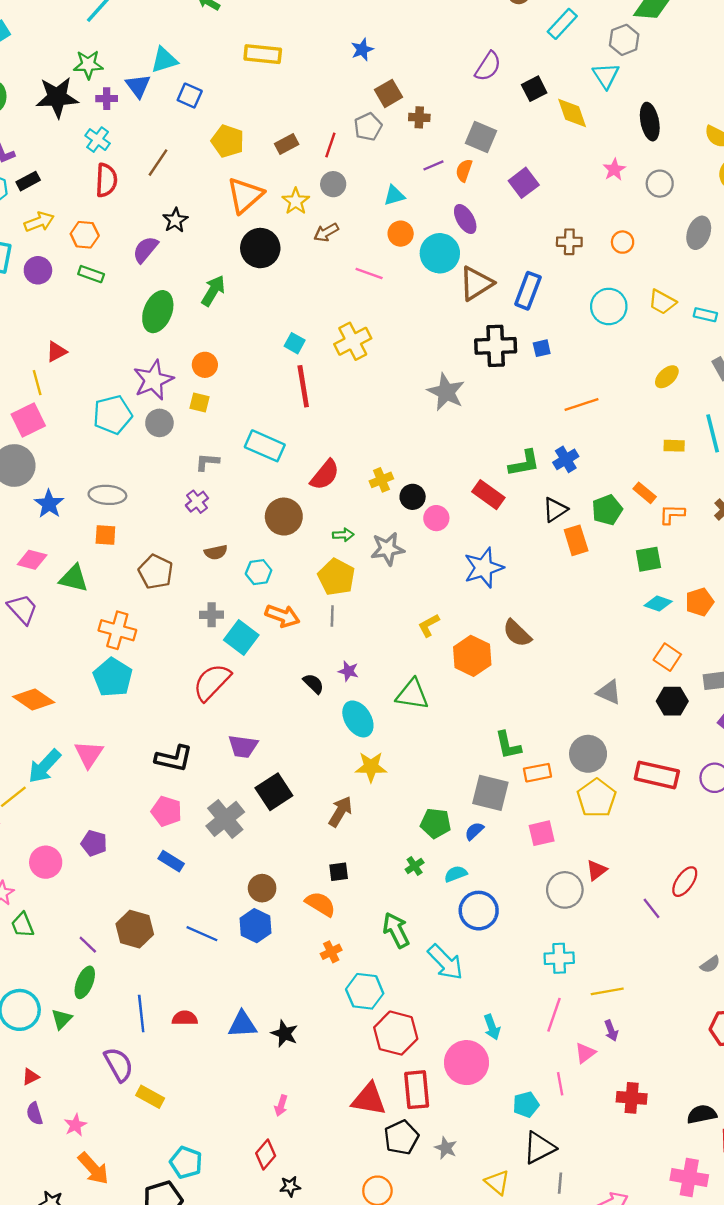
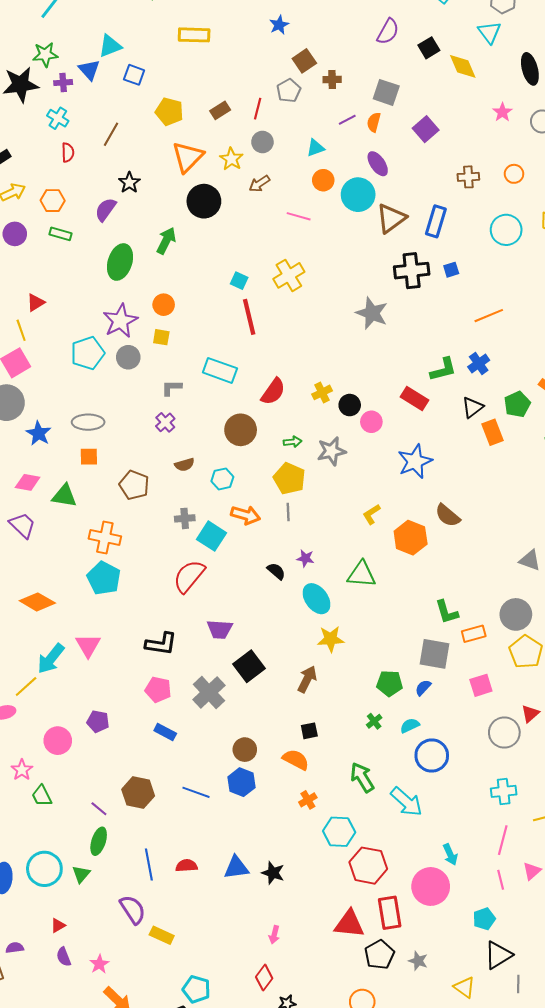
red semicircle: (106, 180) -> (68, 152), size x0.7
pink line: (560, 1084) -> (501, 880), moved

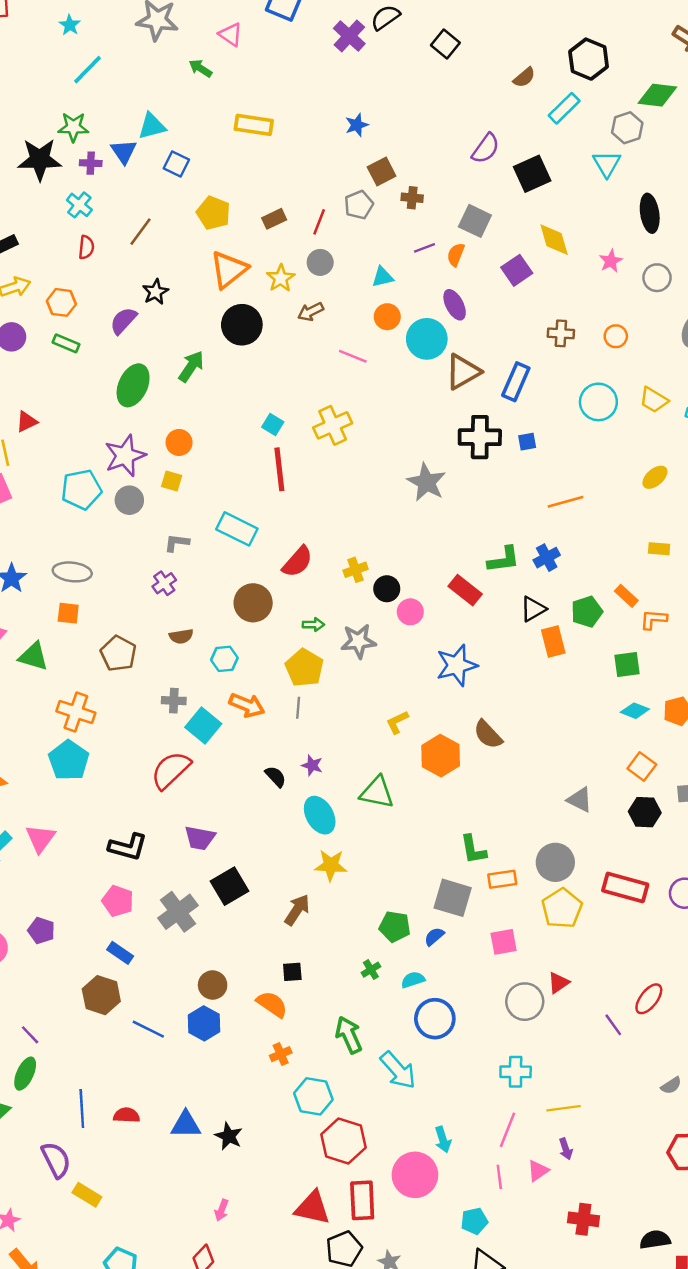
black square: (429, 48) -> (532, 174), size x1.4
yellow diamond: (463, 66) -> (554, 240), moved
brown hexagon: (138, 793) -> (101, 995), moved

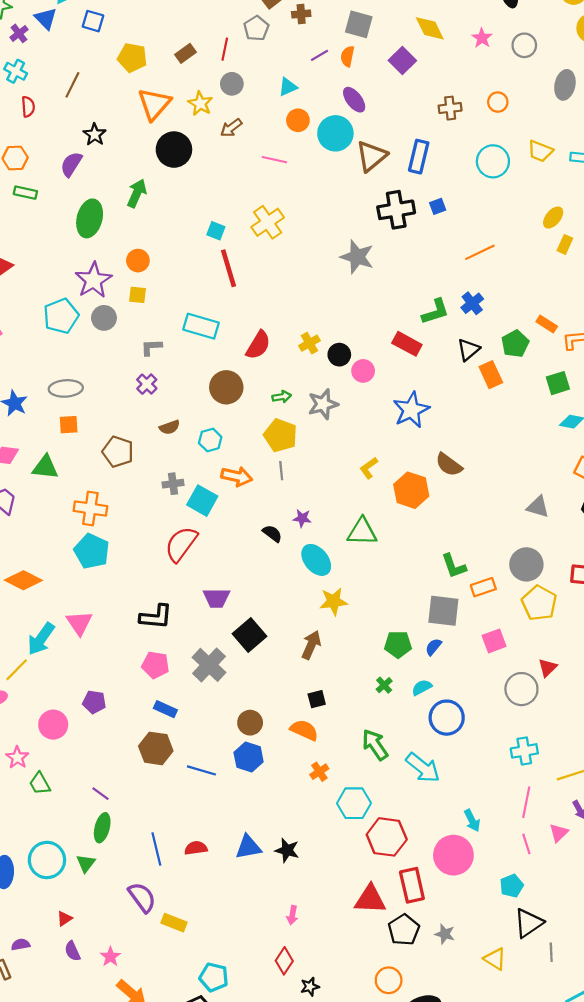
purple cross: (91, 163) -> (19, 33), turned -30
yellow rectangle: (659, 549) -> (565, 244), moved, turned -60

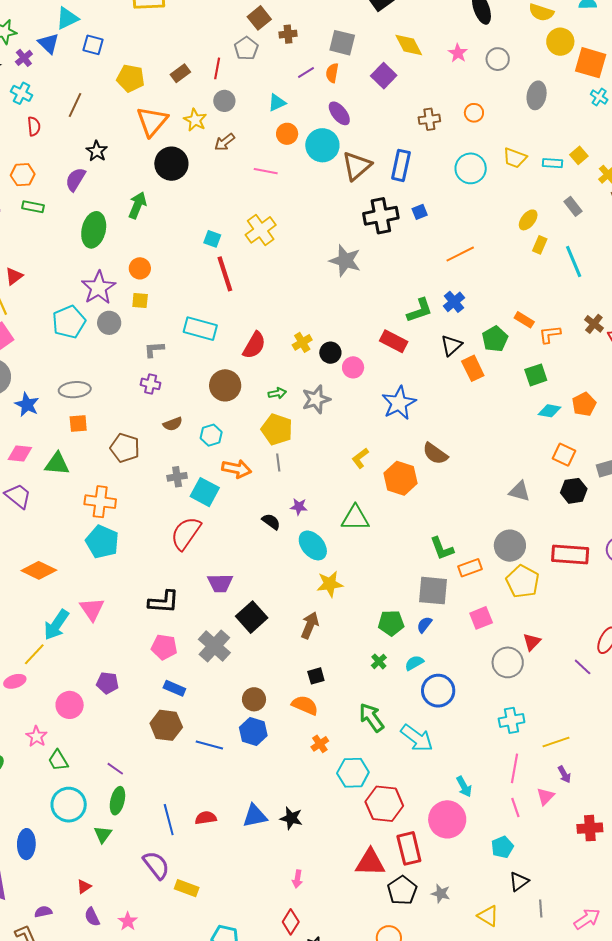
purple cross: (147, 384) -> (151, 384), turned -30
cyan circle: (47, 860) -> (69, 805), moved
black triangle: (529, 923) -> (519, 882), size x0.7

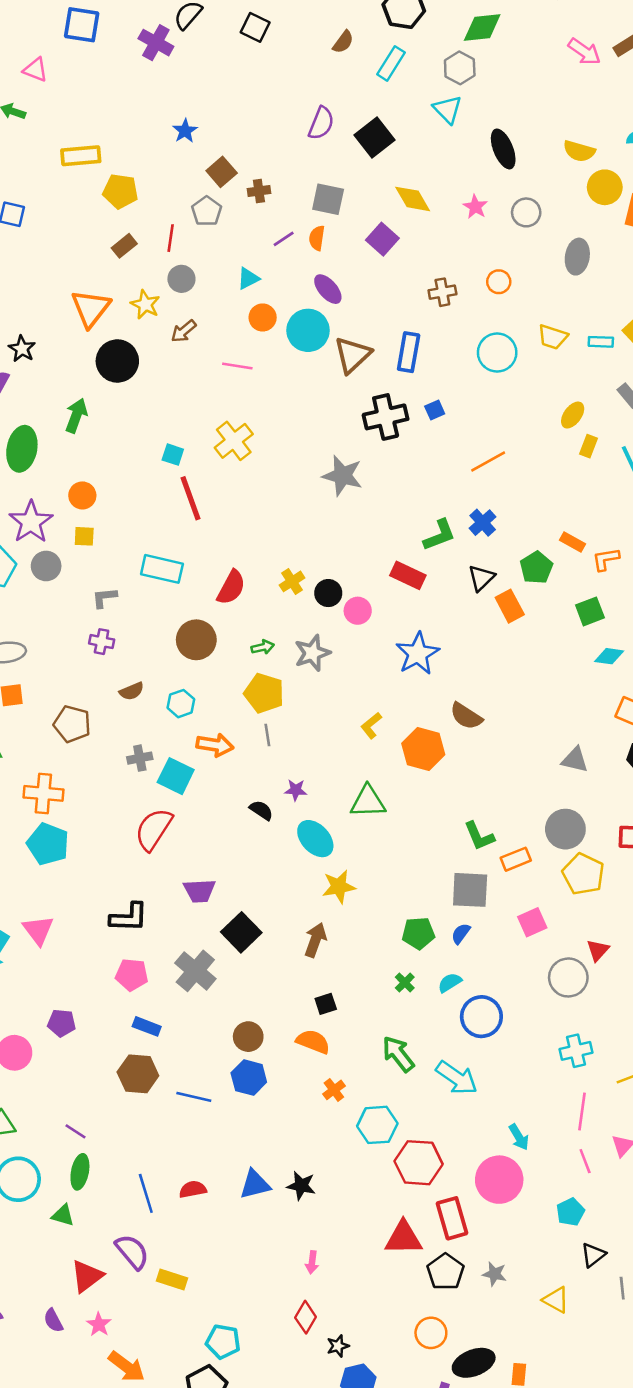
yellow pentagon: (131, 78) -> (120, 191), moved
green triangle: (103, 834) -> (63, 1215), turned -48
red triangle: (84, 887) -> (87, 1276), moved, size x1.8

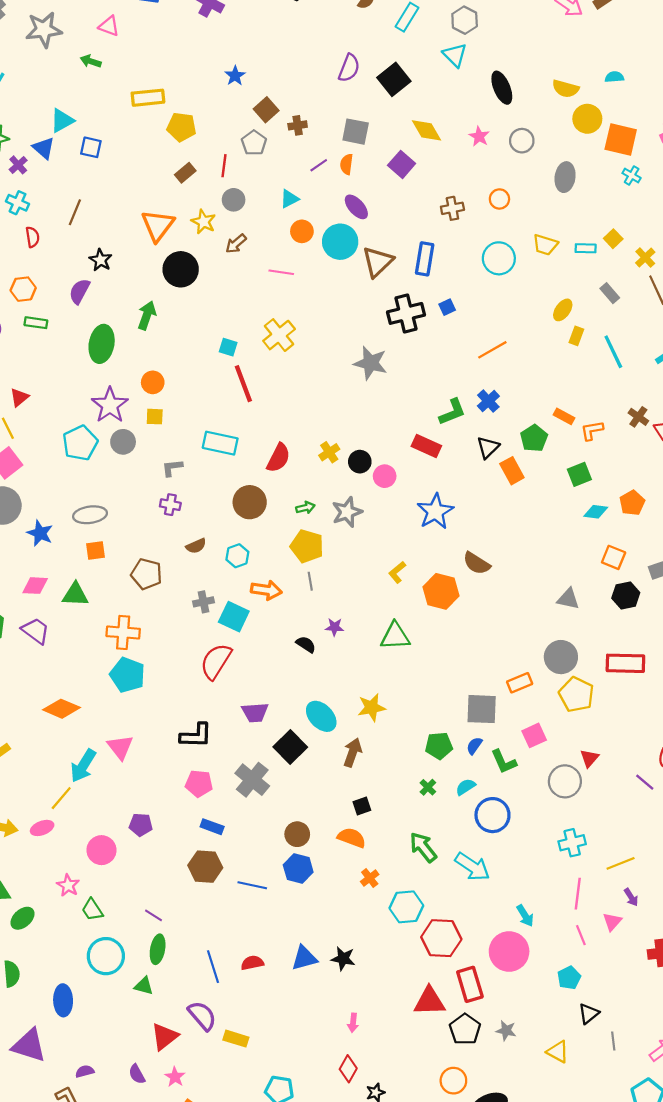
green L-shape: (479, 836) -> (504, 762), moved
cyan ellipse: (315, 839) -> (321, 716), moved

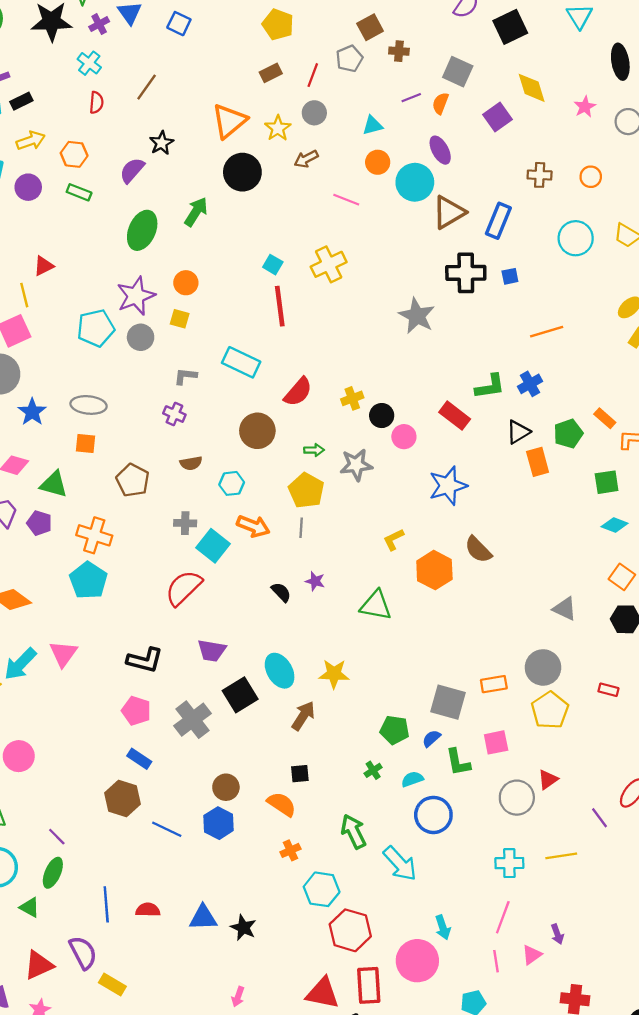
red rectangle: (625, 663) -> (608, 690), size x0.5
purple pentagon: (141, 825) -> (39, 523), moved
yellow line: (621, 863) -> (561, 856), moved

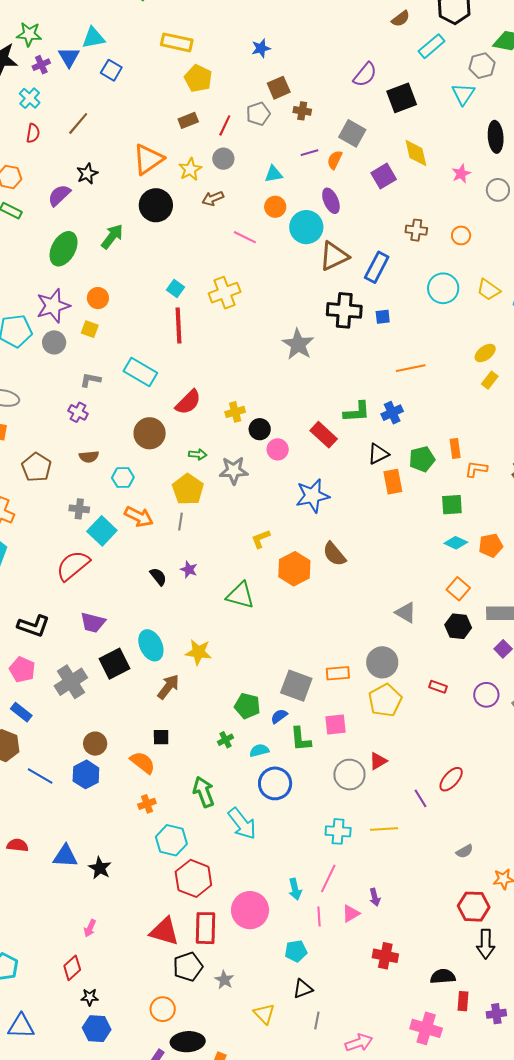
orange rectangle: (605, 418) -> (455, 448), turned 36
cyan arrow: (443, 927) -> (295, 889), moved

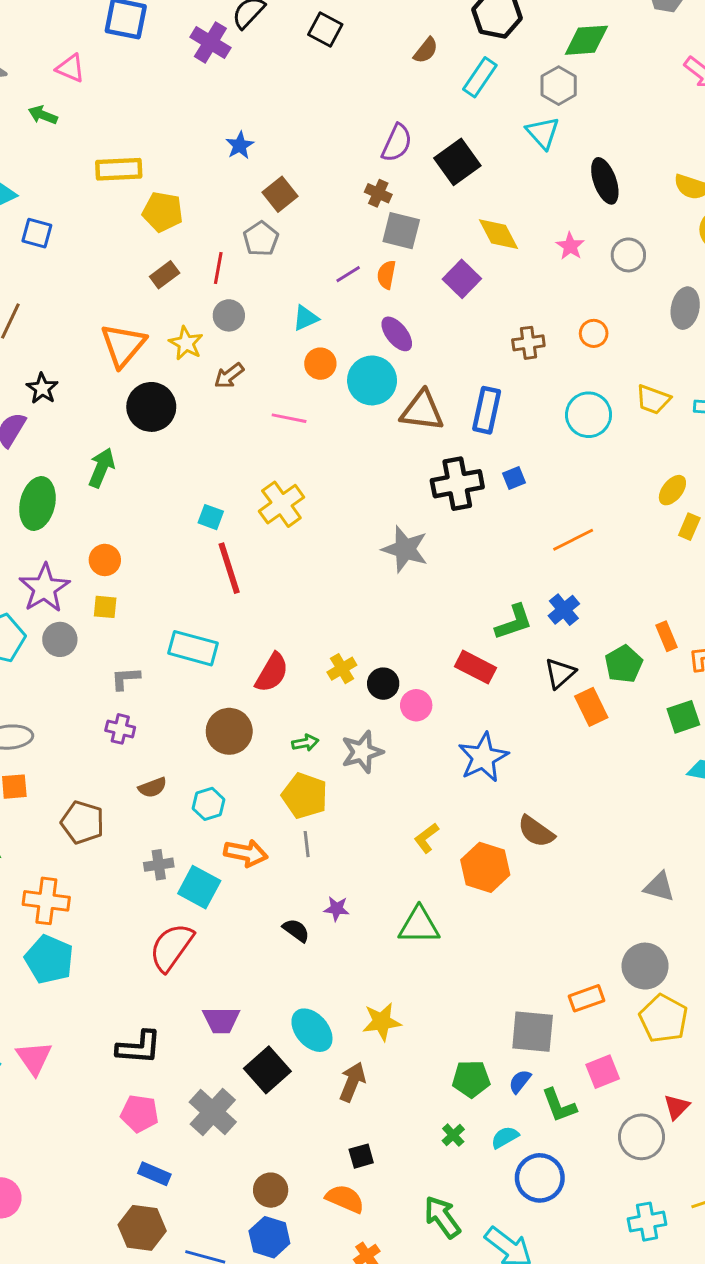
brown cross: (302, 111) -> (378, 193), moved, turned 30
brown triangle: (334, 256) -> (422, 411), turned 48

